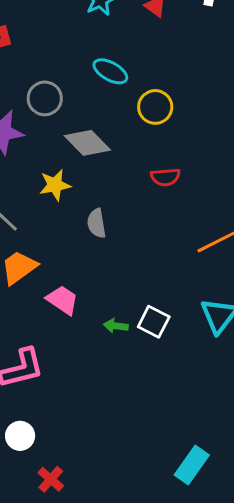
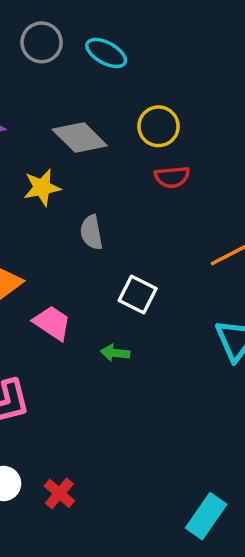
gray circle: (45, 98) -> (42, 42), moved
yellow circle: (155, 107) -> (159, 126), moved
white square: (154, 322) -> (138, 295), moved
red cross: (51, 479) -> (59, 493), moved

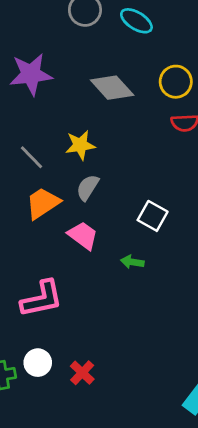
yellow star: (42, 188) -> (80, 145), moved
gray semicircle: (91, 232) -> (88, 187), moved, turned 40

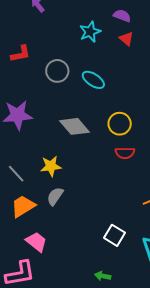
white square: (153, 216) -> (114, 235), moved
pink trapezoid: (83, 235) -> (36, 242), moved
green arrow: (132, 262) -> (103, 276), moved

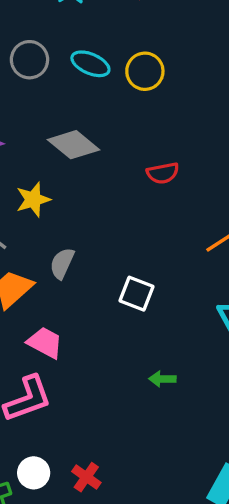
yellow circle: (120, 124) -> (145, 71), moved
yellow star: (51, 166) -> (33, 200), moved
white square: (114, 235) -> (136, 294), moved

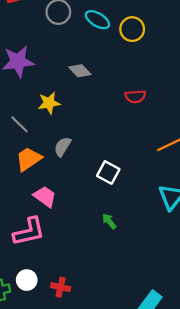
gray diamond: (73, 145) -> (80, 71), size x0.7
green arrow: (162, 379) -> (109, 221), moved, turned 42
red cross: (86, 477) -> (61, 287), turned -30

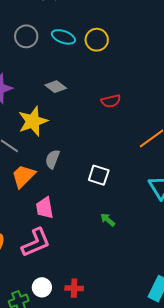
yellow star: (49, 103) -> (33, 121), size x1.4
pink trapezoid: (45, 197) -> (45, 208), turned -125

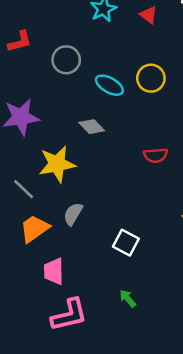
cyan ellipse: (63, 37) -> (109, 85), moved
pink L-shape: (36, 243) -> (69, 315), moved

